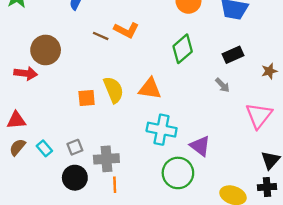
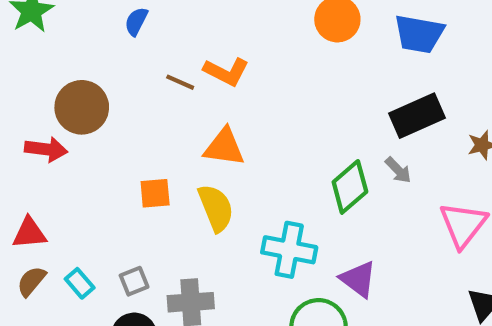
green diamond: (183, 49) -> (350, 187), moved
black rectangle: (233, 55) -> (417, 116), size x1.4
orange triangle: (150, 89) -> (224, 147), moved
yellow semicircle: (114, 90) -> (216, 208), moved

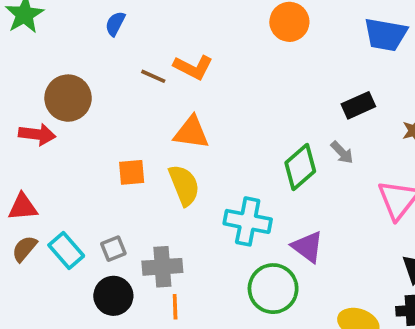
blue trapezoid: (419, 34) -> (386, 35), moved
black rectangle: (417, 116) -> (358, 105), size x0.7
cyan rectangle: (80, 283) -> (66, 250), size x1.4

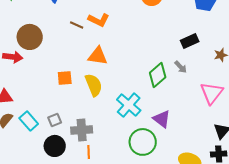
cyan cross: (248, 221) -> (129, 105), turned 30

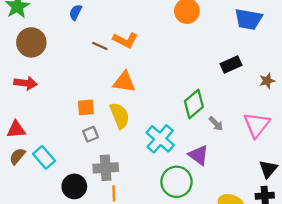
brown circle: (30, 37) -> (31, 42), moved
gray arrow: (181, 67) -> (216, 124), moved
gray square: (55, 120) -> (91, 134), moved

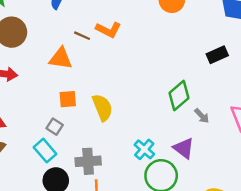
orange triangle: (124, 82) -> (61, 58), moved
gray square: (91, 134) -> (55, 127), moved, turned -35
cyan cross: (160, 139) -> (144, 149), moved, size x0.7
cyan rectangle: (44, 157) -> (45, 151), moved

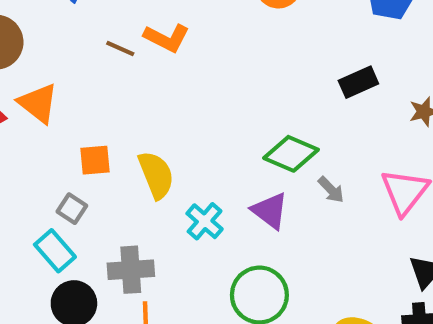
orange triangle: (61, 58) -> (38, 103), moved, turned 30
green diamond: (179, 96) -> (291, 154), turned 64
purple triangle: (184, 148) -> (270, 211), moved
cyan cross: (144, 149) -> (205, 221), moved

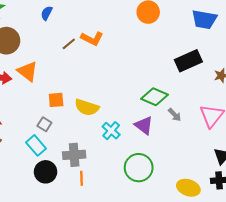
brown line: (120, 48) -> (69, 44), turned -64
black rectangle: (358, 82) -> (188, 61), size x1.4
yellow semicircle: (156, 175) -> (87, 107), turned 130

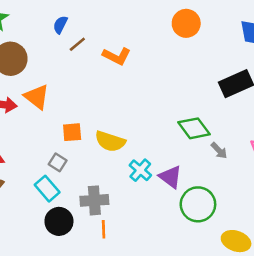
brown line: (69, 44) -> (77, 44), moved
green diamond: (155, 97) -> (194, 128), turned 30
purple triangle: (144, 125) -> (170, 177), moved
green circle: (139, 168) -> (198, 204), moved

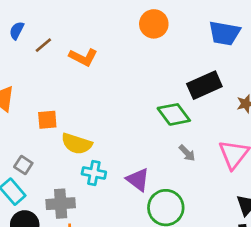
blue semicircle: (60, 25) -> (17, 31), moved
green diamond: (194, 128) -> (174, 114), moved
orange square: (72, 132) -> (47, 120), moved
cyan cross: (140, 170) -> (94, 173), moved, turned -30

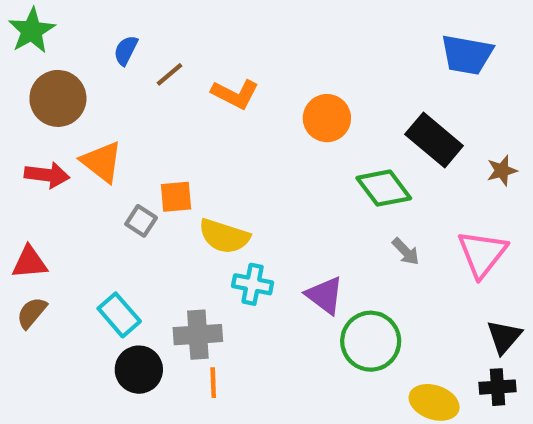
orange circle: (154, 24) -> (327, 118), moved
black rectangle: (204, 85) -> (434, 140), turned 64
gray square: (23, 165) -> (141, 221), moved

